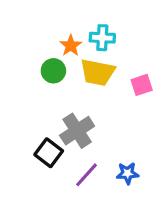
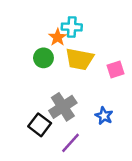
cyan cross: (102, 38) -> (72, 27), moved
blue star: (127, 173) -> (104, 116), moved, turned 30

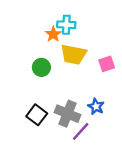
green circle: (43, 58) -> (41, 67), moved
gray cross: (63, 107) -> (68, 114), moved, turned -35
purple line: (71, 143) -> (81, 131), moved

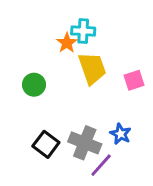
yellow trapezoid: (73, 54) -> (92, 68), turned -120
green circle: (41, 67) -> (34, 85), moved

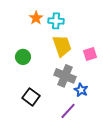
orange star: (67, 43) -> (36, 18), moved
gray cross: (85, 143) -> (65, 76), moved

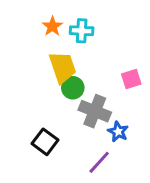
yellow trapezoid: (62, 46) -> (63, 67), moved
green circle: (23, 57) -> (73, 88), moved

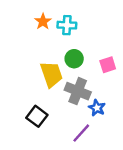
yellow trapezoid: (63, 67) -> (51, 74), moved
green circle: (73, 88) -> (74, 59), moved

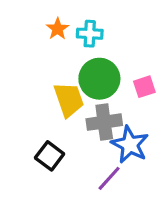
green circle: (74, 59) -> (99, 79), size x1.6
gray cross: (78, 91) -> (104, 122), turned -30
blue star: (97, 108) -> (130, 145), size x1.6

